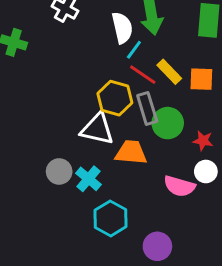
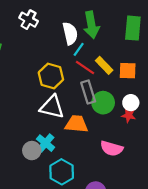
yellow hexagon: (115, 98) -> (51, 76), moved
gray circle: (59, 171) -> (32, 151), moved
white circle: (206, 171) -> (131, 103), moved

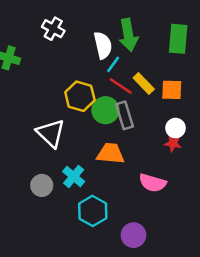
green circle: (103, 103) -> (105, 110), moved
white triangle: (52, 107) -> (51, 133), moved, turned 30
gray circle: (32, 151) -> (42, 185), moved

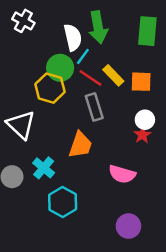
green circle: (105, 110) -> (60, 68), moved
red star: (173, 143) -> (142, 135), turned 30
orange trapezoid: (111, 154) -> (80, 145), turned 104
purple circle: (133, 235) -> (128, 226), moved

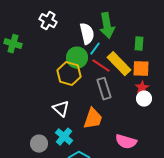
green rectangle: (147, 31) -> (139, 44), moved, size x0.6
yellow rectangle: (113, 75) -> (119, 64), size x1.4
white triangle: (21, 125) -> (61, 109), moved, size x0.7
red star: (142, 135) -> (142, 88), moved

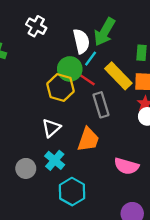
green arrow: (107, 26) -> (104, 32), turned 40
red line: (101, 66) -> (85, 78), moved
white triangle: (61, 109) -> (51, 128), turned 36

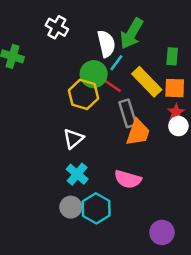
orange trapezoid: (88, 140) -> (138, 132), moved
pink semicircle: (126, 166) -> (128, 179), moved
gray circle: (26, 168) -> (71, 207), moved

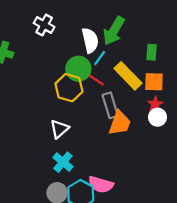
pink semicircle: (128, 179) -> (101, 185), moved

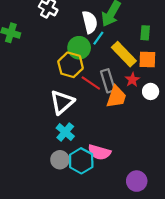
red line: (94, 78) -> (91, 83), moved
red star: (155, 104) -> (132, 80), moved
white triangle: (59, 129) -> (62, 102), size x1.4

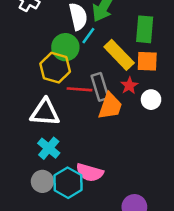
green rectangle: (145, 33) -> (145, 29), size x1.5
red line: (91, 83) -> (79, 89), turned -30
white triangle: (62, 102) -> (45, 112), turned 45

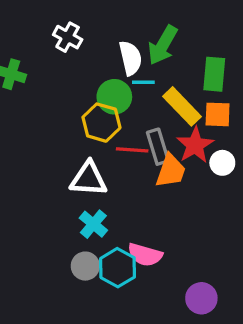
cyan line: (88, 36) -> (143, 82), turned 54
red star: (129, 86) -> (195, 145), size x1.6

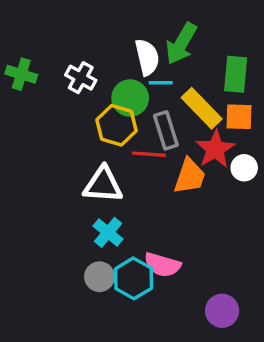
white cross: (68, 37) -> (81, 78), moved
gray rectangle: (158, 147) -> (166, 130), moved

